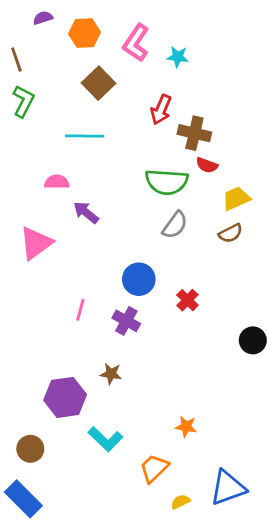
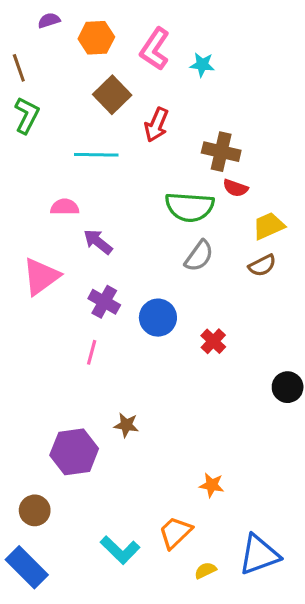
red arrow: (161, 110) -> (156, 125), moved
purple cross: (126, 321) -> (104, 302), moved
cyan L-shape: (105, 439) -> (120, 550), moved

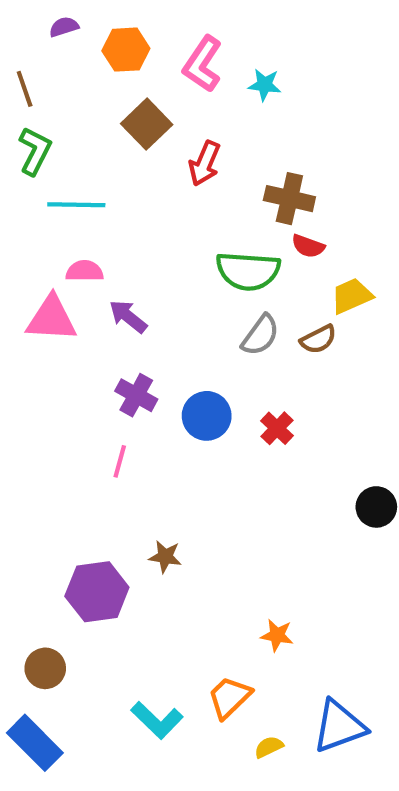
cyan line: (96, 155) -> (76, 205), moved
brown semicircle: (262, 265) -> (318, 339), moved
pink triangle: (41, 276) -> (51, 319), moved, turned 39
red cross: (213, 341) -> (277, 428), moved

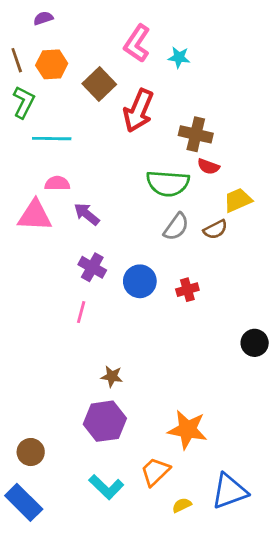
orange hexagon: (126, 50) -> (52, 64), moved
red arrow: (205, 163) -> (138, 111), size x1.4
red cross: (277, 428) -> (187, 290), turned 30
purple hexagon: (97, 592) -> (105, 421), moved
orange star: (277, 635) -> (187, 430), size x1.8

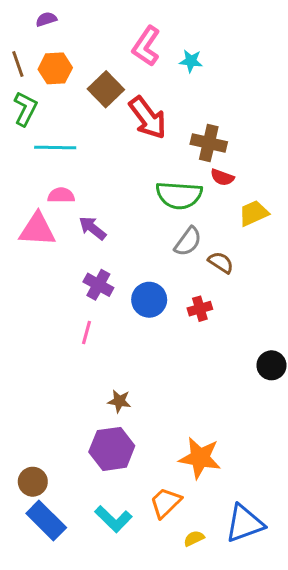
red arrow: (138, 111) -> (148, 118), turned -60
brown semicircle: (215, 230) -> (221, 262), moved, turned -120
blue rectangle: (24, 502) -> (46, 520), moved

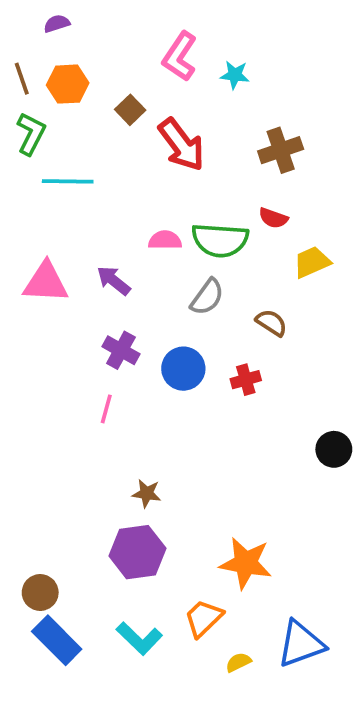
brown square: (106, 89) -> (130, 110), size x0.7
brown cross: (209, 143) -> (281, 150), moved, turned -32
pink semicircle: (61, 195) -> (165, 240), moved
gray semicircle: (188, 242) -> (207, 297), moved

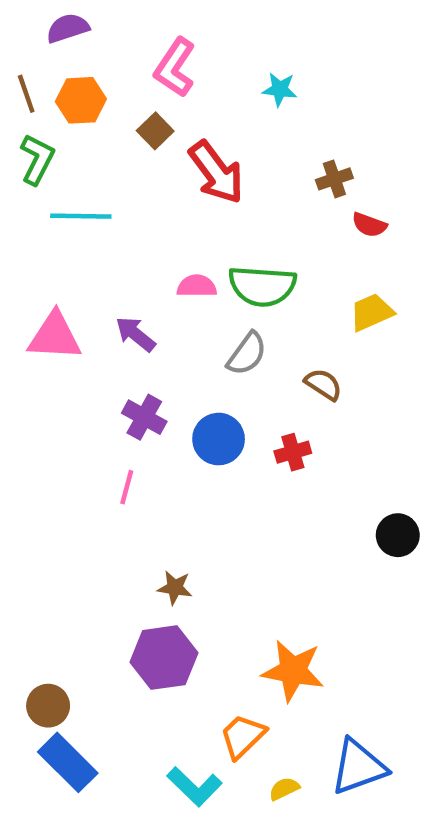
purple semicircle: (57, 24) -> (68, 28), size x1.4
pink L-shape: (180, 57) -> (175, 67), moved
brown cross: (281, 150) -> (334, 179), size x0.7
red semicircle: (273, 218) -> (369, 225), moved
cyan L-shape: (139, 638) -> (194, 787), moved

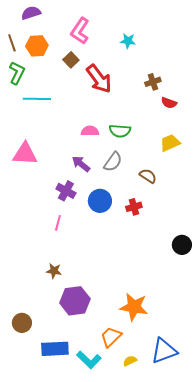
green semicircle: (262, 286) -> (120, 131), size x0.7
purple arrow: (135, 334) -> (81, 164), moved
brown star: (175, 588) -> (54, 271), moved
blue rectangle: (68, 762) -> (55, 349), moved, turned -48

